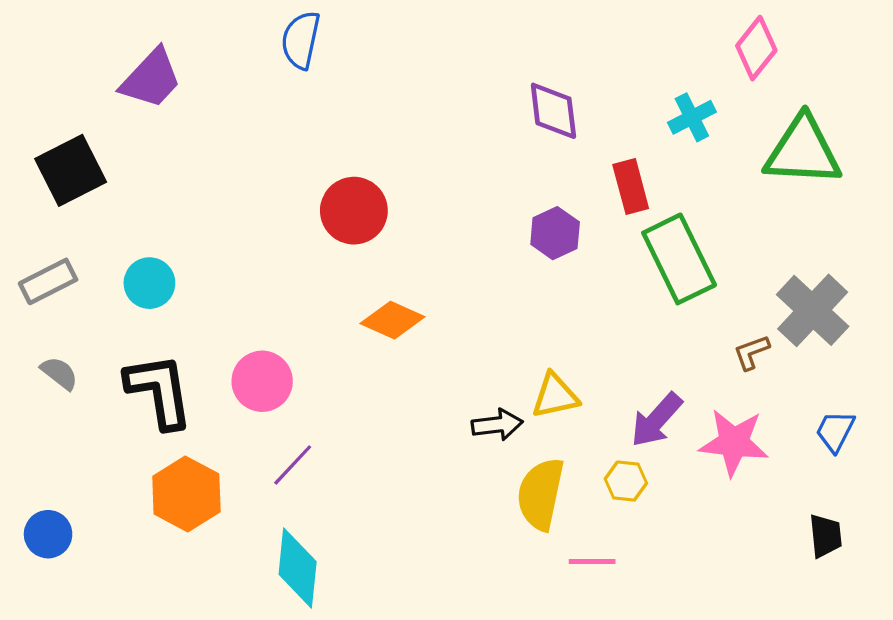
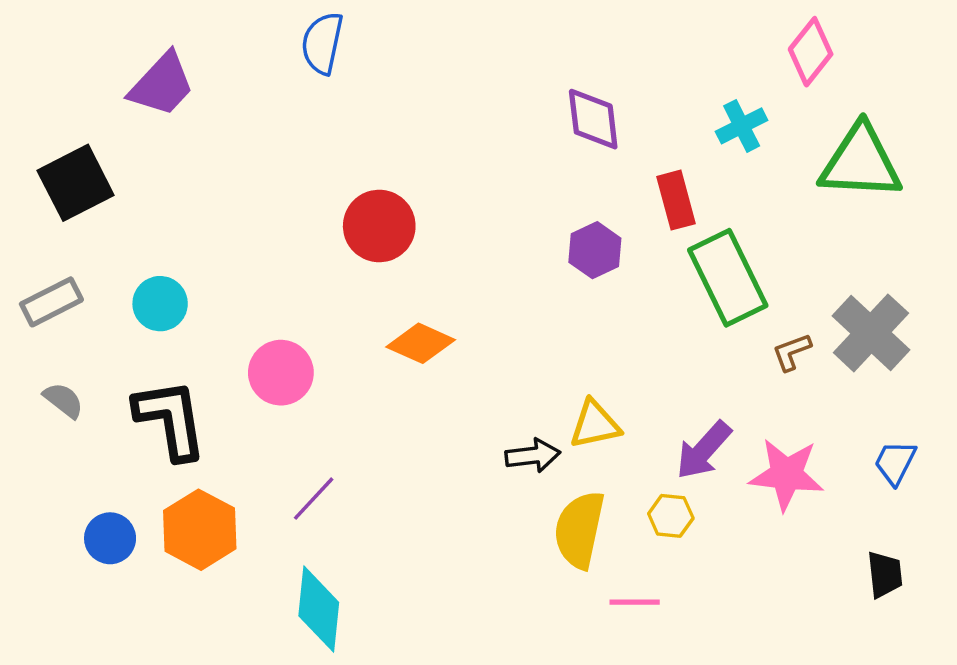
brown L-shape: (751, 352) -> (792, 352), moved
pink circle: (262, 381) -> (281, 373), moved
blue circle: (48, 534) -> (110, 538), moved

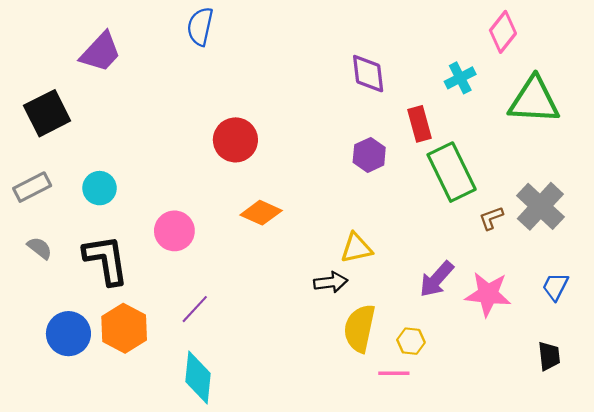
yellow triangle: (595, 424) -> (356, 248), moved
yellow hexagon: (671, 516) -> (411, 341), moved
blue circle: (110, 538) -> (68, 334), size x1.4

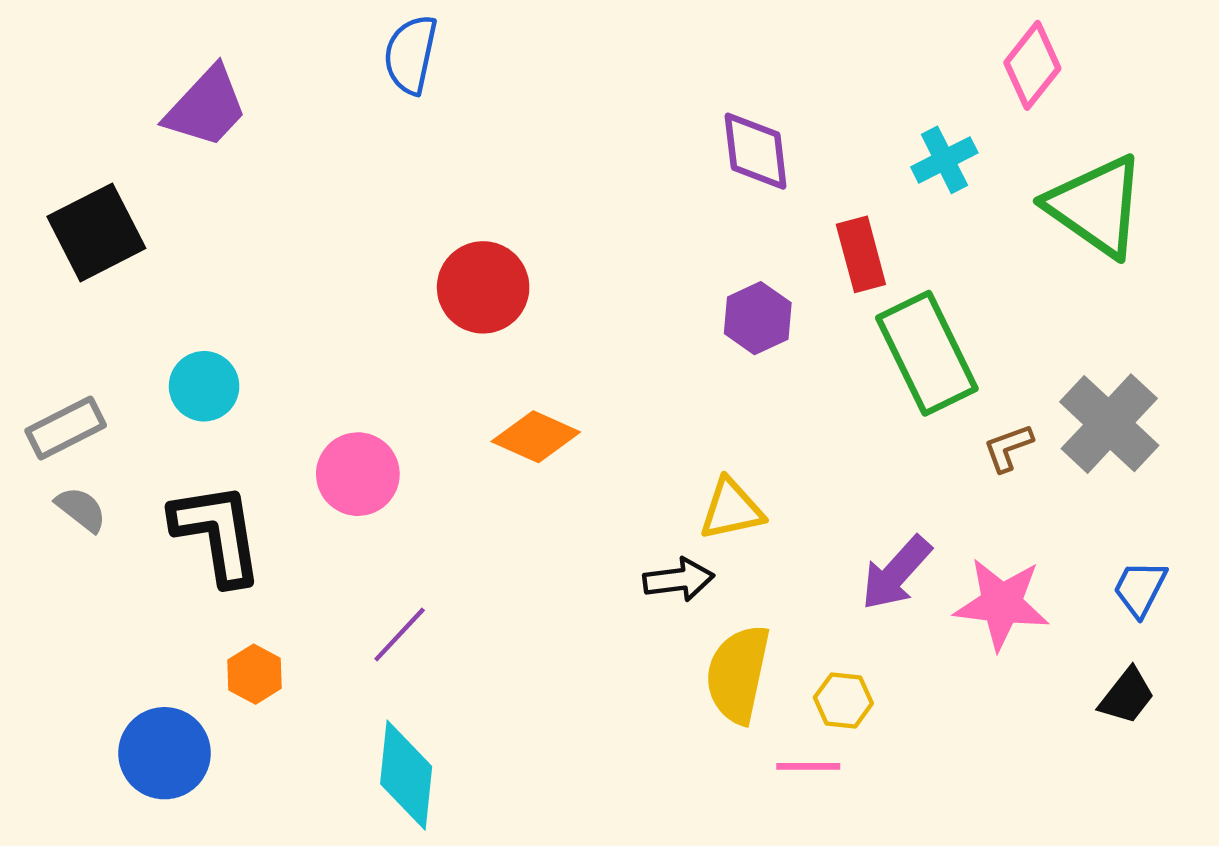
green triangle: (534, 100) -> (1096, 206), turned 32
gray rectangle: (32, 187) -> (66, 428), moved
orange hexagon: (124, 328) -> (255, 674), size x0.6
blue circle: (68, 334) -> (164, 753), moved
black trapezoid: (549, 356) -> (1127, 696), moved, turned 44

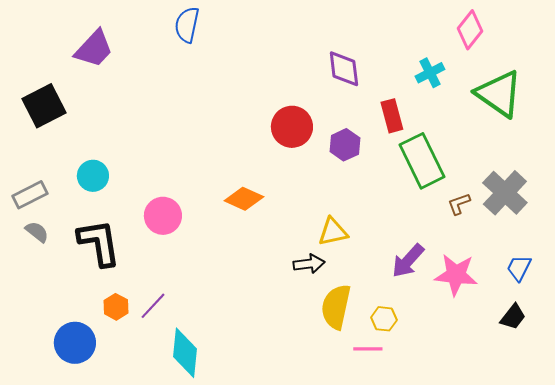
red circle: (483, 287) -> (292, 127), moved
purple line: (400, 635) -> (153, 306), moved

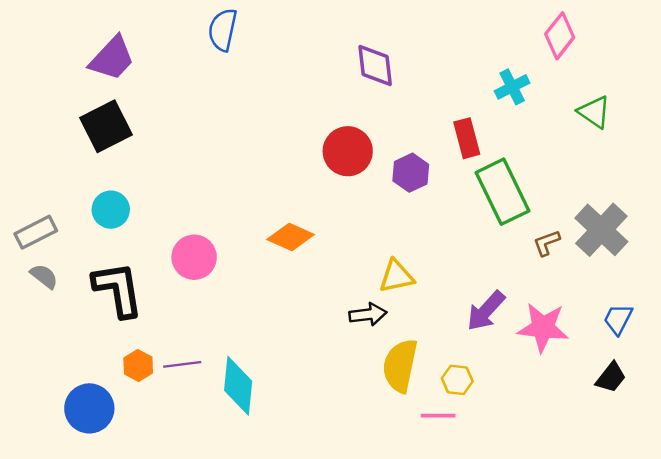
purple diamond: (344, 69) -> (375, 65), moved
green triangle: (499, 94) -> (594, 112), size x0.6
black square: (44, 106) -> (106, 126), moved
purple line: (153, 306) -> (182, 364), turned 40
cyan diamond: (185, 353) -> (238, 386), moved

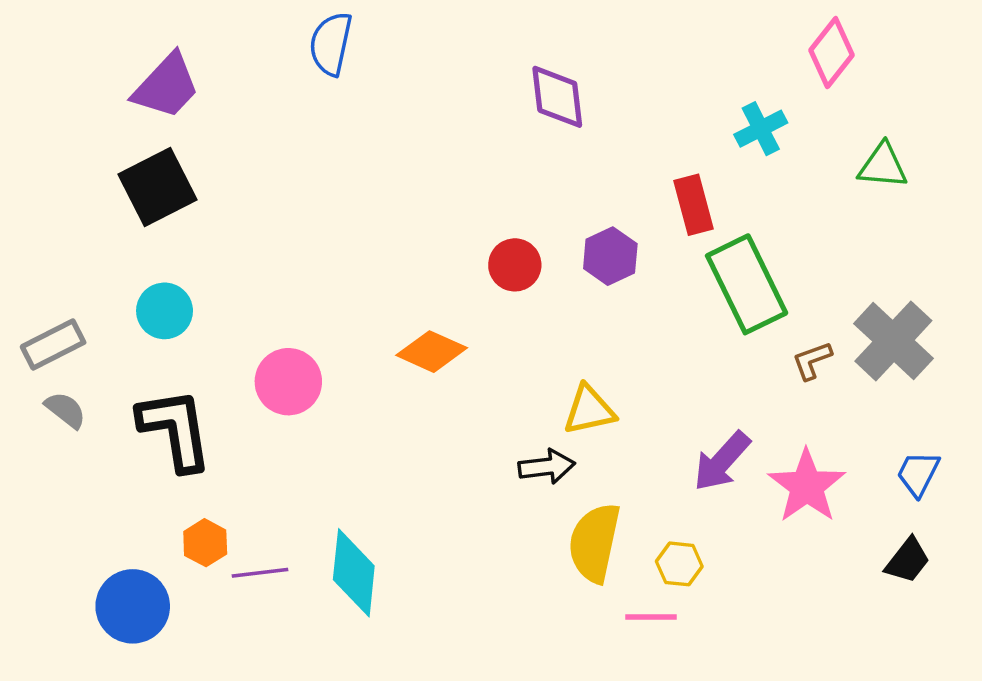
green triangle: (594, 112) -> (883, 166), turned -30
red circle: (348, 151) -> (515, 265), moved, size x0.7
pink star: (543, 327) -> (807, 486), turned 30
purple line: (182, 364) -> (260, 573), moved

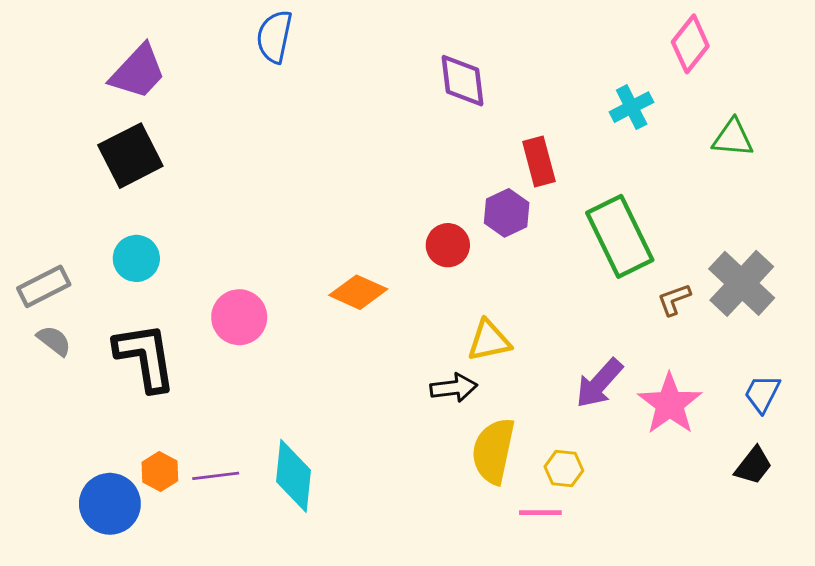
red rectangle: (694, 205) -> (539, 161), moved
red circle: (515, 265) -> (448, 245), moved
orange hexagon: (205, 543) -> (160, 471), moved

